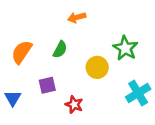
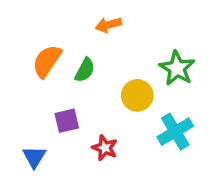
orange semicircle: (22, 52) -> (47, 61), moved
cyan cross: (138, 93) -> (175, 132), moved
blue triangle: (13, 98) -> (34, 157), moved

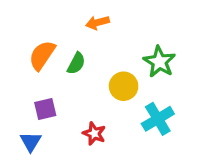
purple square: (67, 121) -> (45, 109), moved

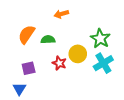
green semicircle: (76, 63) -> (48, 40), turned -120
cyan cross: (158, 119) -> (103, 63), moved
red star: (94, 134) -> (59, 63), moved

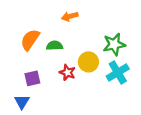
green star: (100, 39) -> (114, 44), turned 30

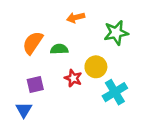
green star: (114, 44) -> (116, 33), moved
cyan cross: (118, 72) -> (115, 92), moved

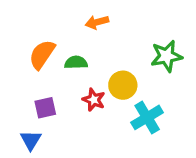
green star: (116, 33) -> (166, 56), moved

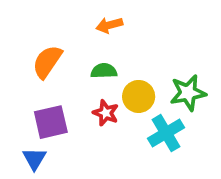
green star: (166, 56) -> (188, 93), moved
green semicircle: (76, 63) -> (104, 71), moved
purple square: (45, 108) -> (51, 122), size x1.4

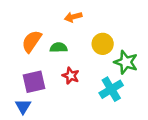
green semicircle: (104, 71) -> (59, 48), moved
green star: (188, 93) -> (126, 62), turned 30
yellow circle: (139, 96) -> (103, 44), moved

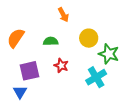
orange arrow: (73, 17) -> (63, 15), turned -104
orange semicircle: (32, 41) -> (16, 38), moved

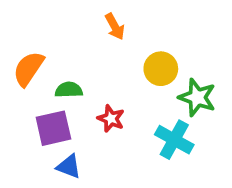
green semicircle: (51, 41) -> (69, 90), moved
cyan cross: (96, 77) -> (174, 140), turned -30
blue triangle: (20, 92) -> (69, 166), moved, turned -40

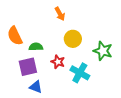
orange semicircle: (28, 69) -> (15, 36), turned -60
yellow circle: (161, 69) -> (73, 39), moved
cyan cross: (174, 140) -> (80, 73), moved

